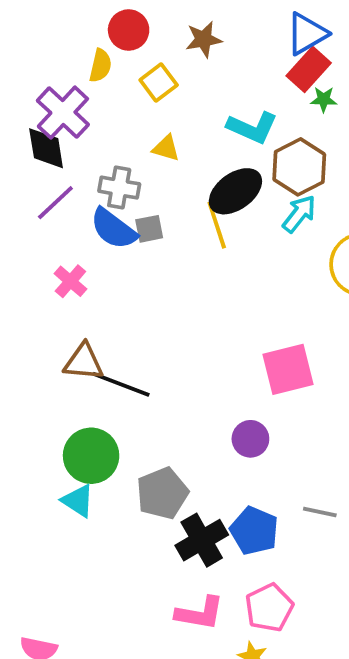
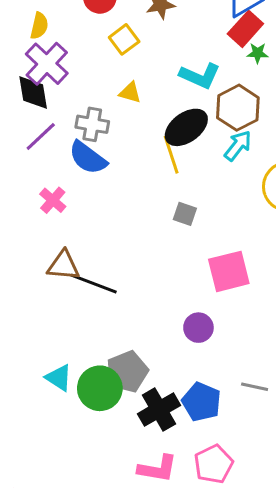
yellow semicircle: (100, 66) -> (39, 26), moved
gray square: (149, 229) -> (185, 214), moved, turned 30
green circle: (91, 456) -> (100, 388), moved

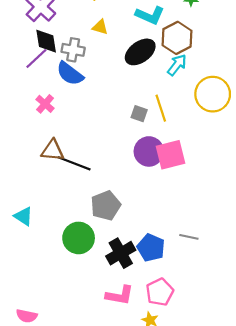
black diamond: (33, 93) -> (46, 41), moved
yellow line: (171, 155) -> (161, 108), moved
purple circle: (198, 328) -> (149, 151), moved, size x1.4
gray pentagon: (127, 372) -> (106, 206), moved
cyan triangle: (59, 378) -> (23, 216), moved

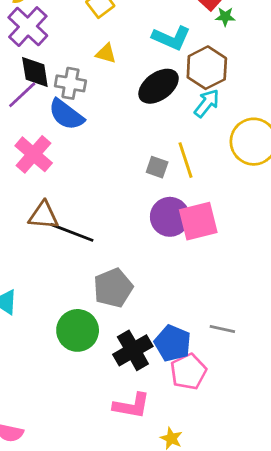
pink cross: (45, 104) -> (34, 154), size x1.5
pink pentagon: (160, 292) -> (188, 372), moved

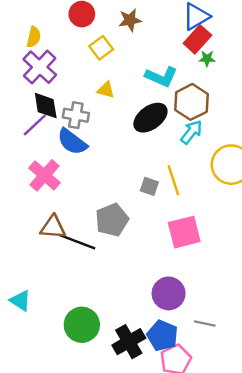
purple circle: (170, 217) -> (169, 293), moved
gray pentagon: (113, 288) -> (112, 220), moved

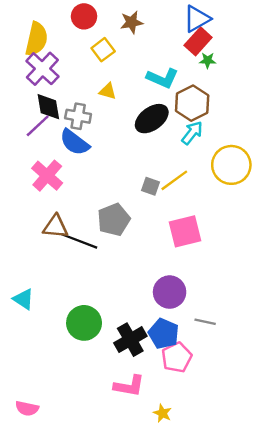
yellow semicircle: (34, 37) -> (36, 39), size x1.6
yellow line: (173, 180) -> (174, 180), turned 72

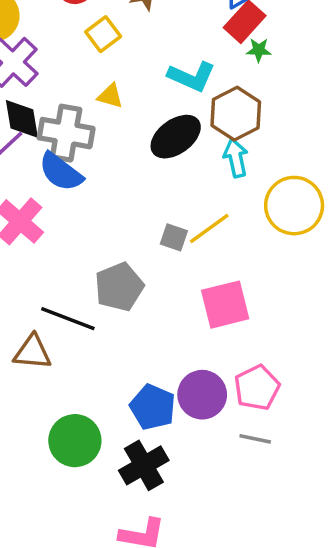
gray cross: (78, 116) -> (66, 133), size x1.4
cyan arrow: (192, 133) -> (236, 158), turned -50
brown triangle: (55, 227) -> (32, 352), moved
blue pentagon: (164, 334) -> (153, 407), moved
pink pentagon: (177, 357) -> (257, 388), moved

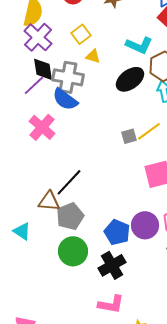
yellow square: (103, 34) -> (81, 34), moved
gray square: (174, 237) -> (129, 136), turned -35
gray pentagon: (119, 287) -> (70, 216), moved
black line: (68, 319) -> (69, 182), turned -68

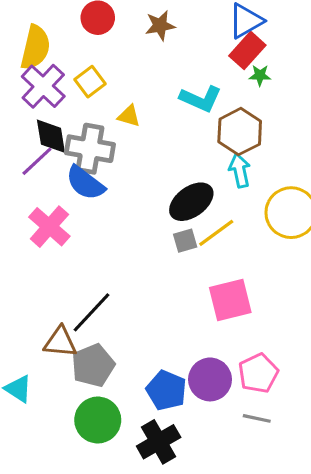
yellow square: (81, 34) -> (90, 82), moved
black ellipse: (130, 79) -> (191, 202), moved

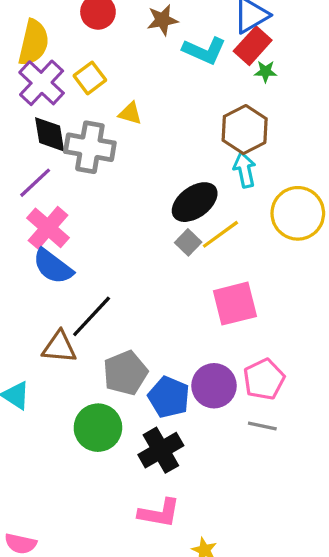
cyan L-shape: (201, 99) -> (204, 51), moved
purple line: (37, 161) -> (35, 183), moved
blue semicircle: (85, 183) -> (53, 266), moved
gray square: (185, 241) -> (188, 242), turned -30
gray pentagon: (93, 365) -> (125, 373), moved

